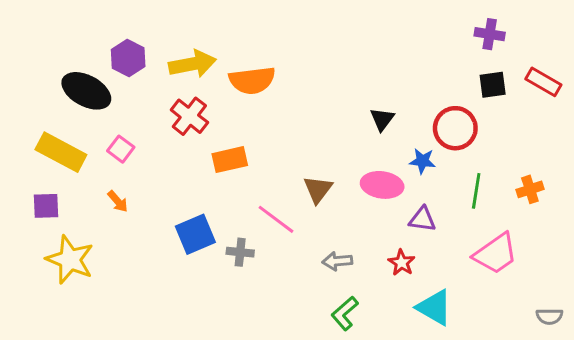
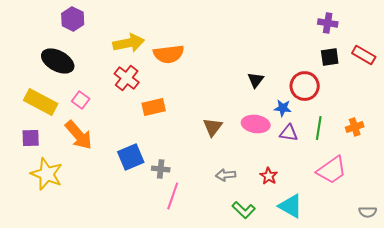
purple hexagon: (128, 58) -> (73, 19), moved
orange arrow: (118, 201) -> (79, 135), size x2.0
pink line: (276, 219) -> (173, 196), moved, turned 72
purple triangle: (422, 219) -> (289, 133), moved
green L-shape: (345, 313) -> (244, 210), moved, turned -95

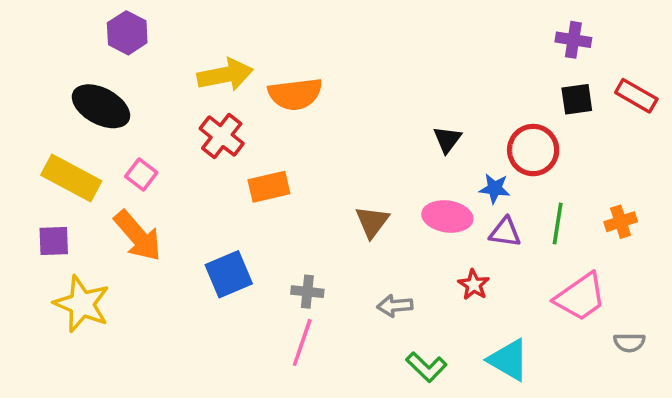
gray cross: (161, 169) -> (307, 292), moved
red star: (269, 176) -> (474, 285), moved
gray semicircle: (368, 212) -> (629, 342), moved

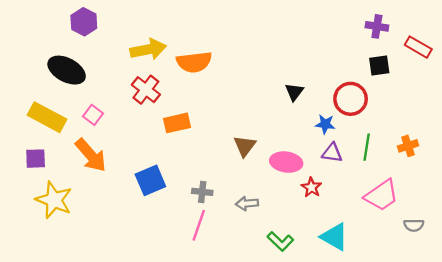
red rectangle: (636, 96) -> (418, 47), moved
pink ellipse: (447, 216) -> (286, 162), moved
gray arrow: (395, 306) -> (247, 203), moved

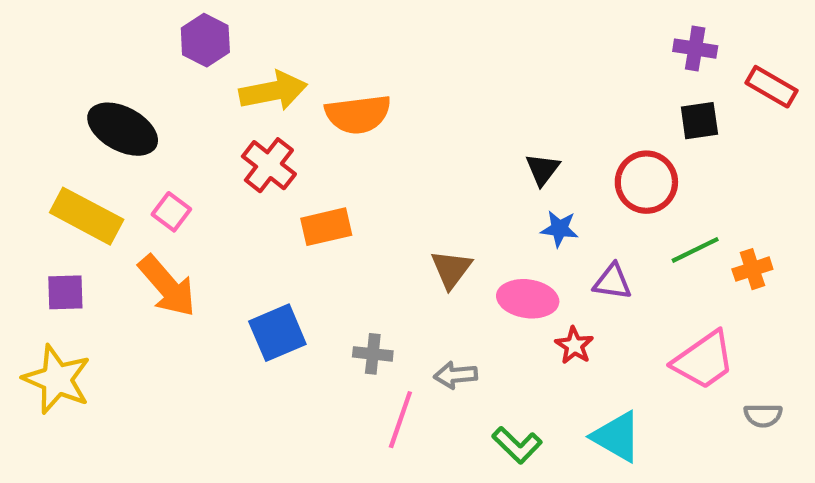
purple hexagon: (84, 22) -> (205, 40), moved
blue star: (325, 124) -> (559, 229), moved
green line: (367, 147) -> (695, 250), moved, turned 55
yellow star: (54, 200) -> (57, 379), moved
pink line: (199, 225) -> (400, 420), moved

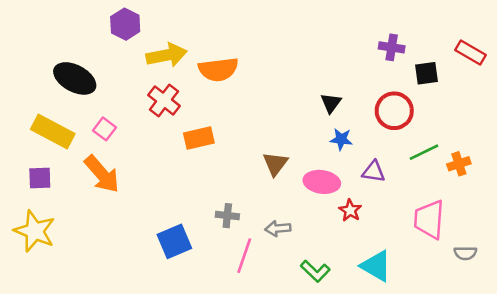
purple cross: (695, 49) -> (392, 47), moved
blue square: (277, 333) -> (174, 241), moved
pink trapezoid: (704, 360) -> (429, 219), turned 129

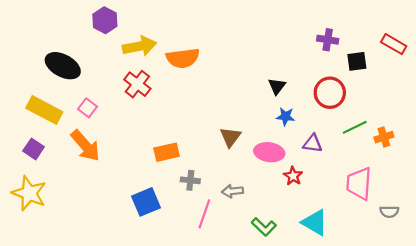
orange rectangle: (199, 138) -> (167, 152), moved
purple square: (40, 178) -> (34, 149), turned 36

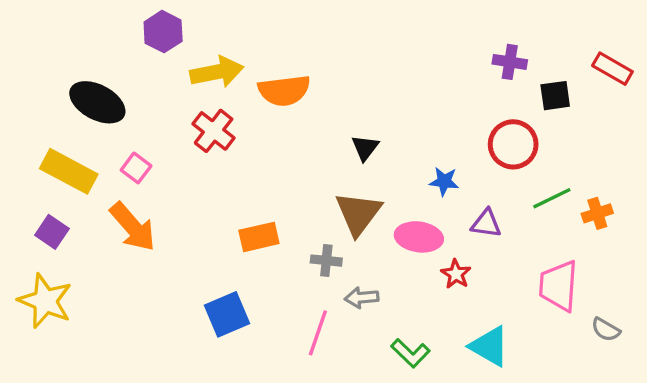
black triangle: (277, 86) -> (365, 148), moved
brown triangle: (230, 137) -> (358, 213), size x1.4
gray cross: (190, 180) -> (326, 261), moved
gray semicircle: (389, 212) -> (606, 330), turned 30

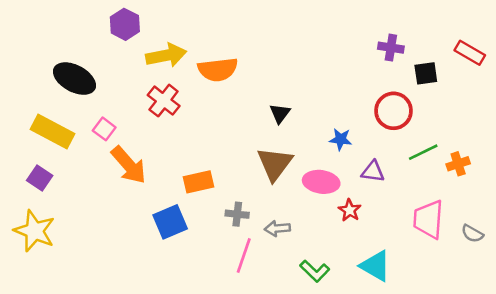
orange arrow: (133, 227) -> (129, 165), moved
gray cross: (326, 261) -> (237, 214), moved
blue square: (227, 314) -> (170, 222), moved
gray semicircle: (606, 330) -> (472, 234), moved

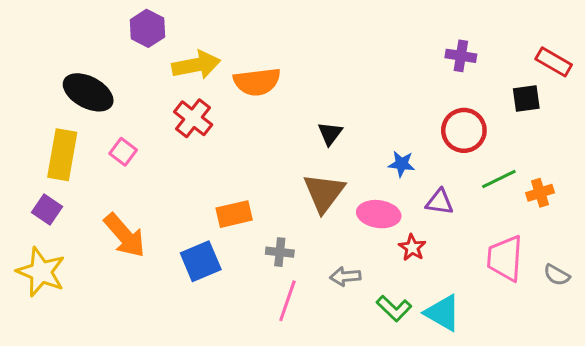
black square: (426, 73) -> (526, 98), moved
yellow rectangle: (53, 132) -> (62, 155), turned 72
orange arrow: (129, 165) -> (125, 235), moved
gray arrow: (277, 228) -> (345, 276), moved
green L-shape: (315, 271) -> (394, 308), moved

